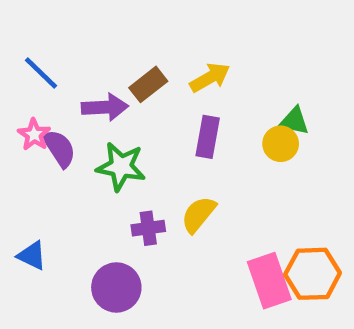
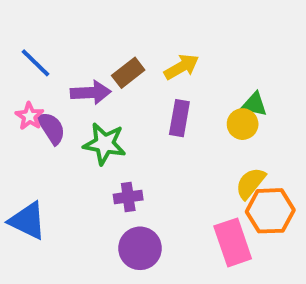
yellow semicircle: (198, 214) -> (250, 183), moved
blue triangle: (32, 256) -> (28, 221), size x1.5
orange hexagon: (313, 274) -> (270, 211), moved
purple circle: (116, 287) -> (140, 248), moved

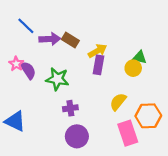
blue line: (35, 63) -> (26, 26), moved
yellow arrow: (181, 67) -> (97, 51), moved
brown rectangle: (128, 73) -> (70, 40), turned 70
purple arrow: (91, 92) -> (50, 39), moved
yellow semicircle: (250, 183) -> (118, 102), moved

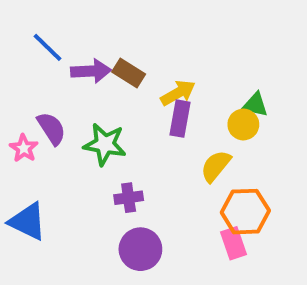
pink star: (16, 64) -> (24, 148), moved
yellow semicircle: (118, 102) -> (216, 166), moved
orange hexagon: (148, 116) -> (245, 212), moved
pink rectangle: (128, 133) -> (233, 243), size x0.7

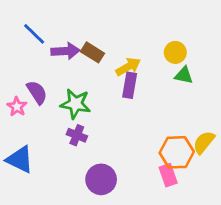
yellow circle: (243, 124) -> (175, 52), moved
yellow semicircle: (216, 166) -> (204, 142), moved
purple cross: (129, 198) -> (77, 135), moved, turned 30

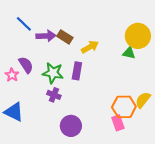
yellow circle: (175, 52) -> (138, 36), moved, size x1.6
purple rectangle: (130, 85) -> (77, 71), moved

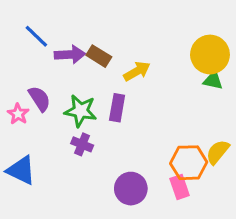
green triangle: (129, 53) -> (213, 80), moved
purple circle: (71, 126) -> (131, 189), moved

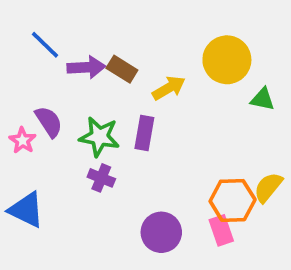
yellow circle: (210, 55) -> (227, 60), moved

